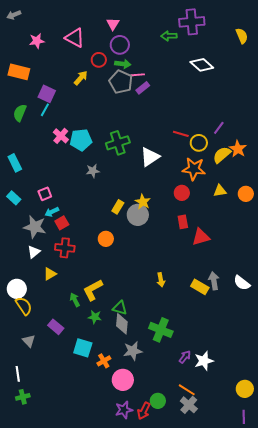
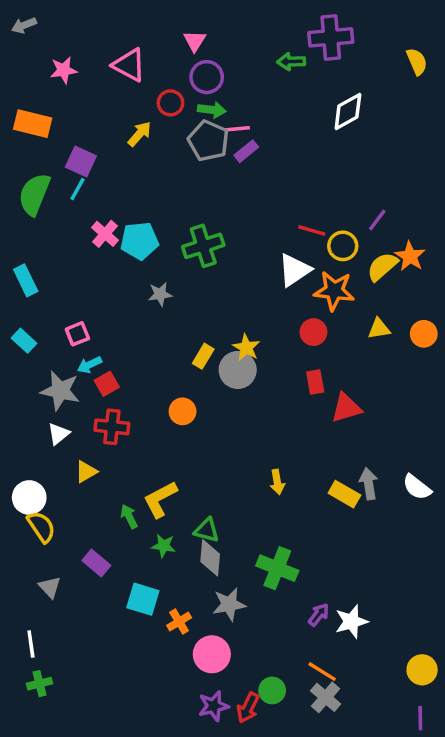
white diamond: (202, 65) -> (348, 112), turned -70
green semicircle: (20, 113) -> (34, 194), size x1.4
white triangle: (150, 157) -> (295, 270), moved

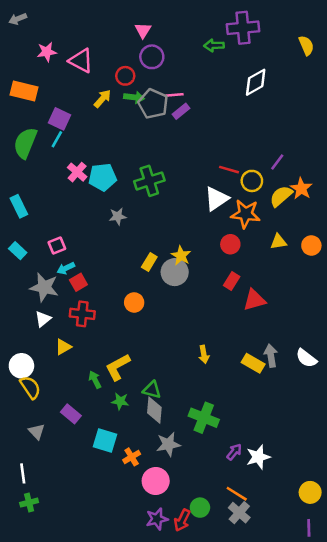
pink triangle: (129, 65) -> (81, 61), moved
green arrow: (212, 110) -> (134, 97), moved
red rectangle: (315, 382) -> (232, 281), turned 42

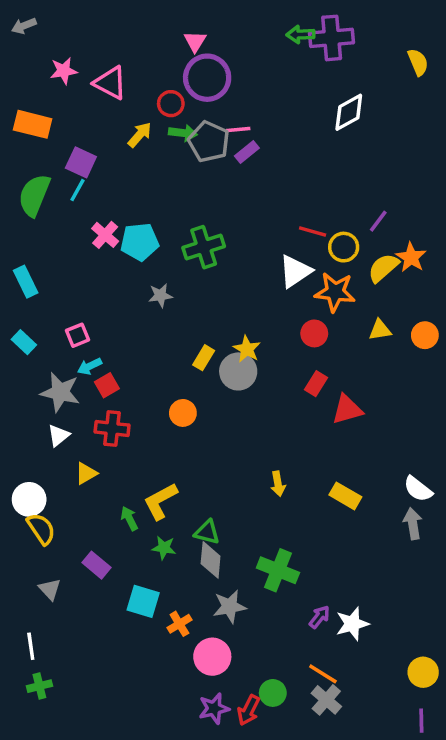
green arrow: (214, 45) -> (300, 34), moved
purple circle: (152, 57) -> (207, 78), size x1.4
gray arrow: (271, 356) -> (413, 524), moved

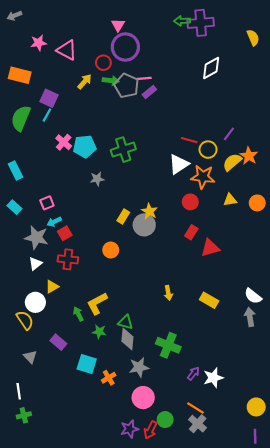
white circle: (29, 499) -> (35, 302), moved
pink circle: (212, 657) -> (143, 398), moved

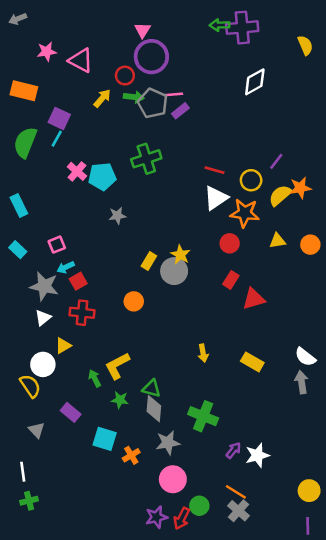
red line: (189, 140) -> (214, 170), moved
green cross: (123, 150) -> (146, 159), moved
orange star: (249, 156) -> (300, 188), turned 30

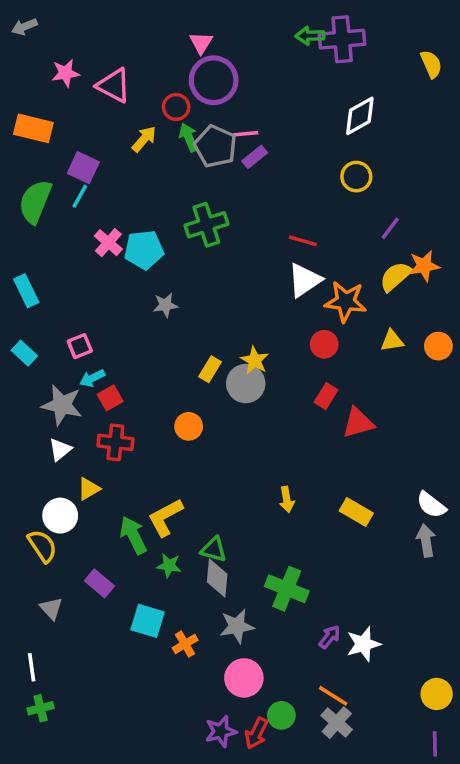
green arrow: (134, 97) -> (189, 137), turned -120
yellow circle: (251, 180) -> (356, 177), moved
green arrow: (95, 378) -> (133, 535), size x1.5

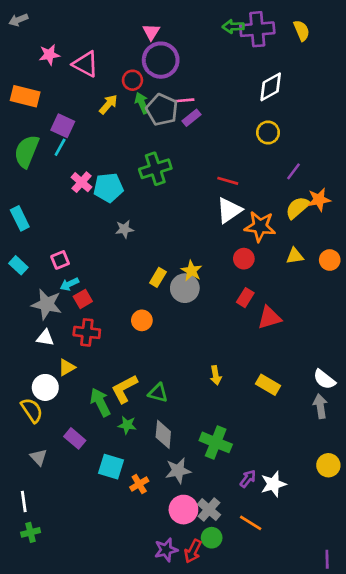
yellow semicircle: (431, 64) -> (302, 31), moved
white triangle: (60, 450) -> (45, 338), turned 48
green triangle: (214, 549) -> (158, 393), moved
yellow circle: (437, 694) -> (328, 465), moved
gray cross: (337, 723) -> (209, 510), moved

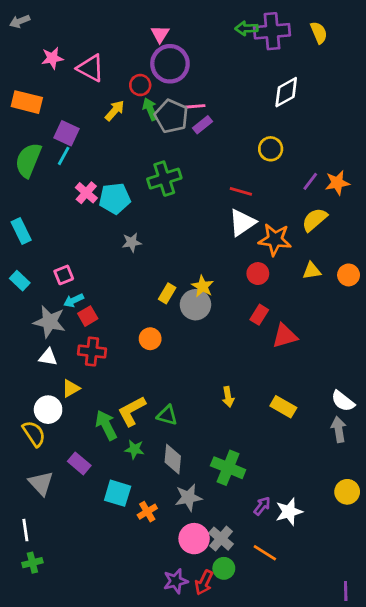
yellow circle: (268, 133) -> (271, 149), moved
orange star: (319, 200) -> (337, 183), moved
gray triangle: (39, 457) -> (41, 483), size x1.4

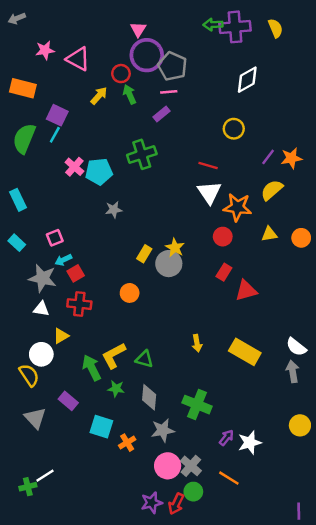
gray pentagon: (171, 116) -> (172, 66), moved
purple rectangle: (203, 125) -> (161, 114), moved
white triangle: (242, 223) -> (209, 192), turned -30
yellow rectangle: (283, 407) -> (245, 352), size x1.4
white line: (25, 530) -> (45, 476), moved, turned 66

